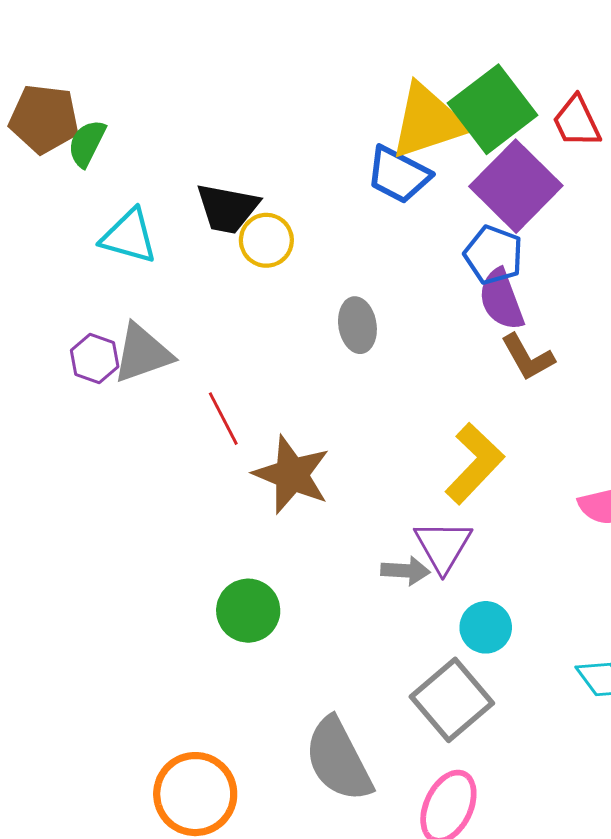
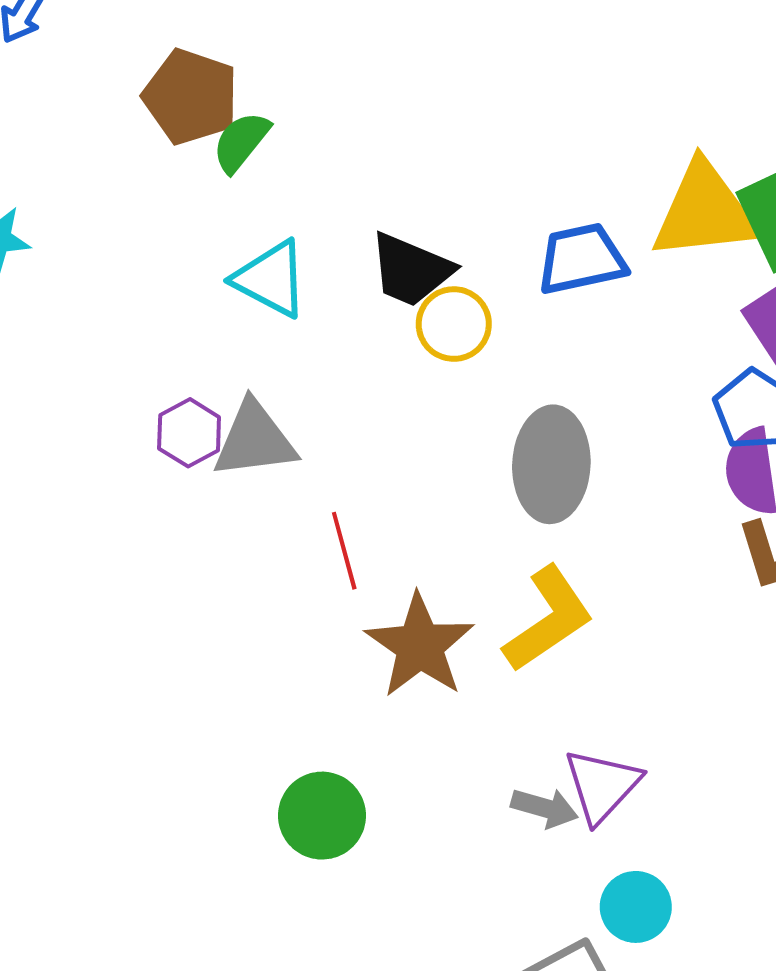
blue trapezoid: (398, 175) -> (582, 259), moved, turned 128
gray ellipse: (357, 325) -> (551, 464), size x1.5
yellow L-shape: (475, 463) -> (548, 619), moved

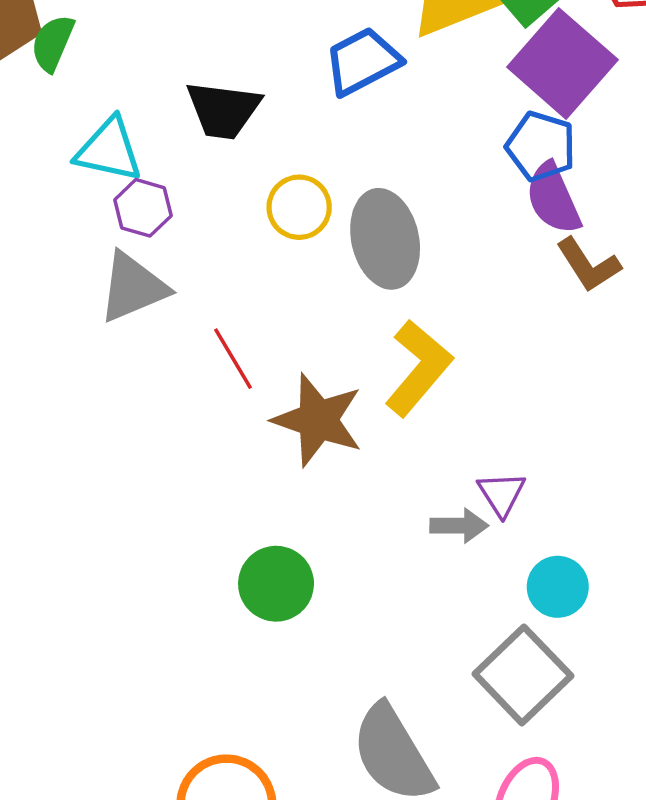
yellow circle: (454, 324) -> (299, 207), moved
purple hexagon: (189, 433) -> (143, 208), moved
purple triangle: (602, 785) -> (502, 494), size x0.7

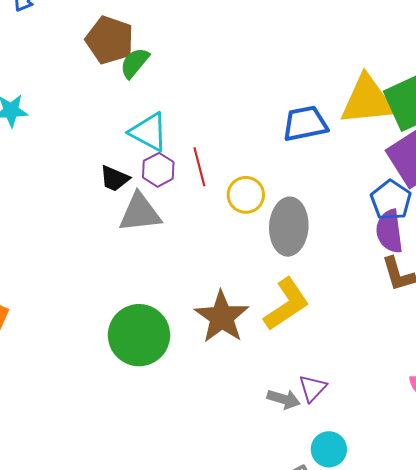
black trapezoid: (223, 110) -> (114, 179), moved, size x0.7
red line: (233, 359) -> (199, 167), moved
green circle: (276, 584) -> (139, 335), moved, size x1.4

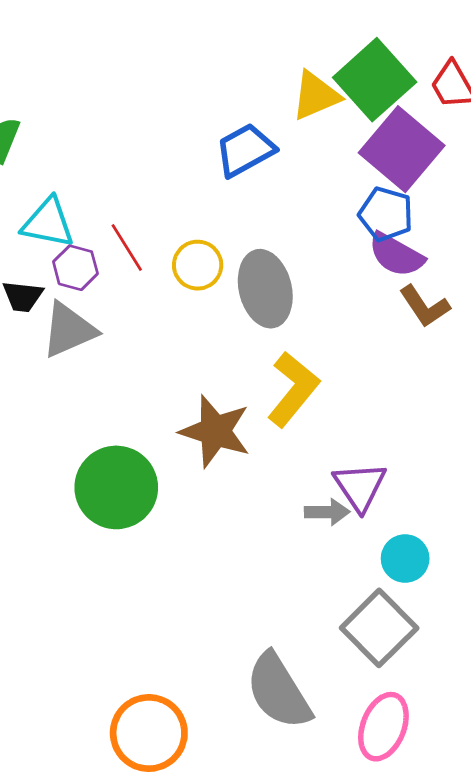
yellow triangle: (367, 100) -> (316, 96), size x0.7
purple semicircle: (389, 231) -> (396, 255), turned -36
purple triangle: (313, 388) -> (360, 486), size x1.4

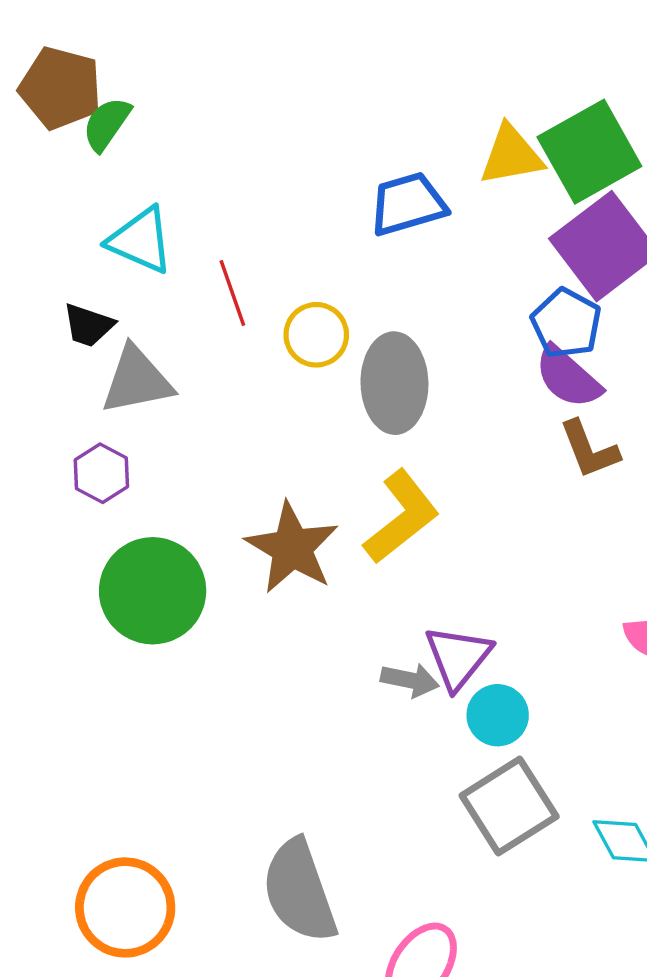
purple hexagon: (75, 268) -> (101, 473), moved
cyan circle: (405, 558) -> (498, 715), moved
gray square: (379, 628) -> (509, 806), moved

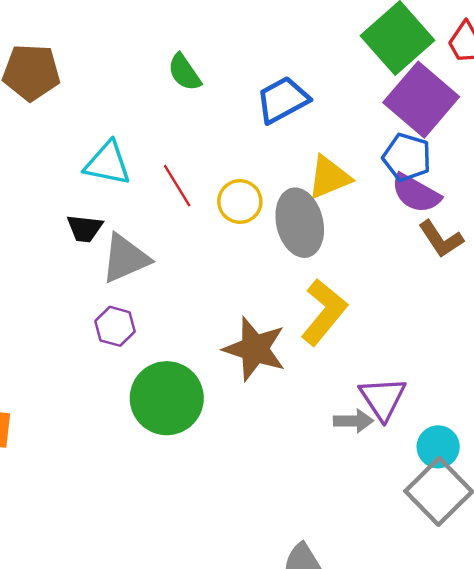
green semicircle: (107, 124) -> (184, 72), moved, turned -57
yellow triangle: (511, 155) -> (329, 177), moved
cyan circle: (498, 715) -> (438, 447), moved

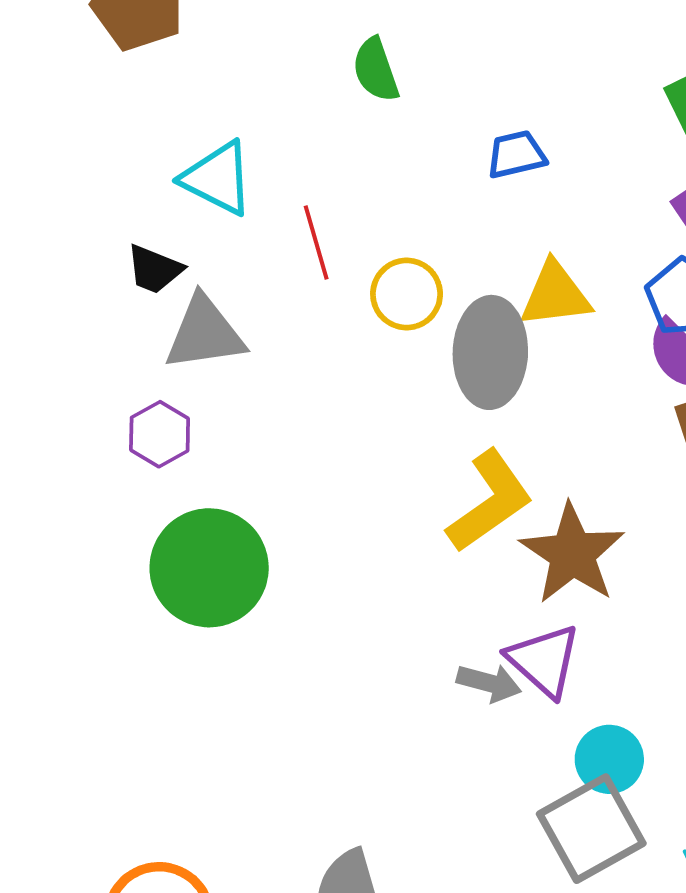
blue trapezoid: (283, 100) -> (516, 155), size x0.7
brown star: (255, 349) -> (572, 554), moved
purple triangle: (383, 398) -> (544, 661), turned -30

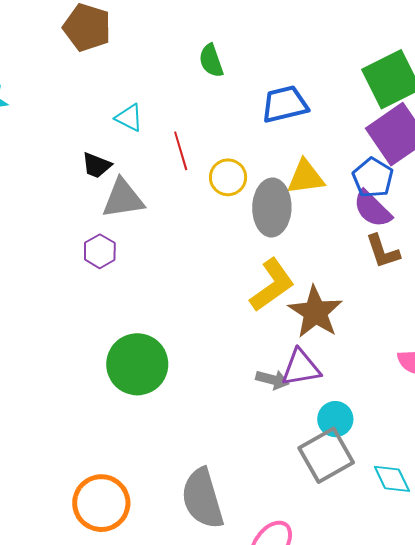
blue trapezoid: (516, 155) -> (285, 104), size x1.5
cyan triangle: (218, 178) -> (129, 118), size x0.7
green circle: (209, 568) -> (137, 364), moved
purple triangle: (544, 661) -> (301, 368), turned -51

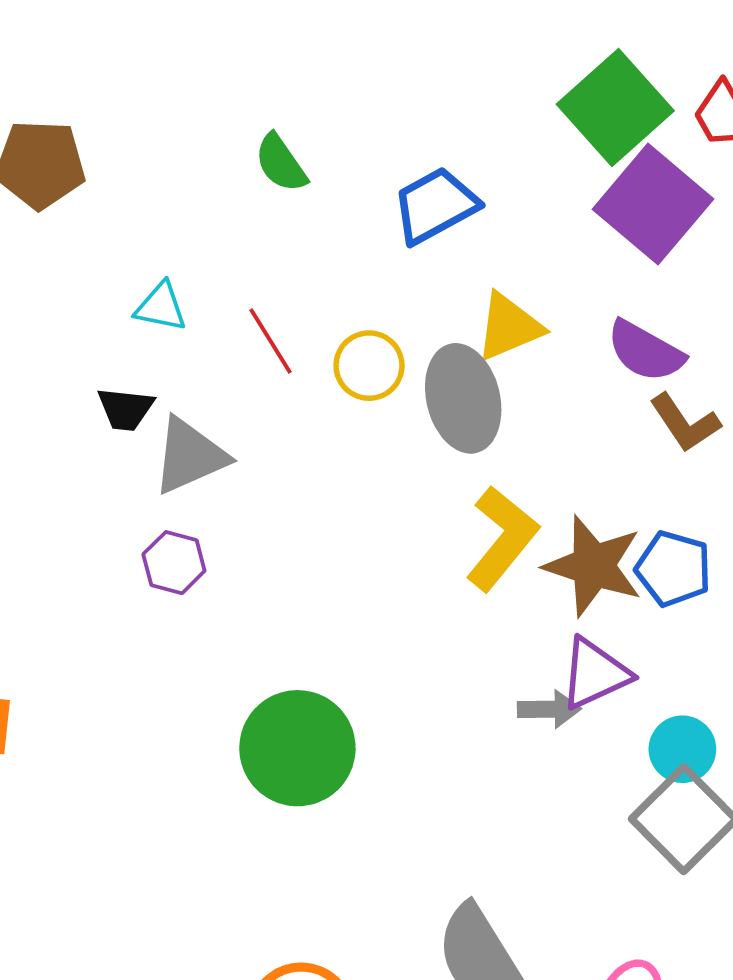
blue pentagon: (373, 178) -> (673, 569), moved

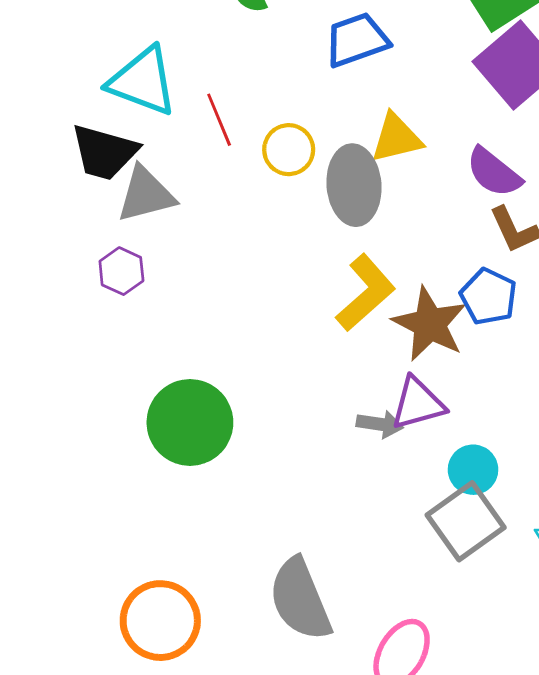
cyan triangle: (161, 307) -> (143, 81), size x1.8
black trapezoid: (126, 409) -> (104, 152), size x1.6
blue pentagon: (673, 569) -> (488, 297), moved

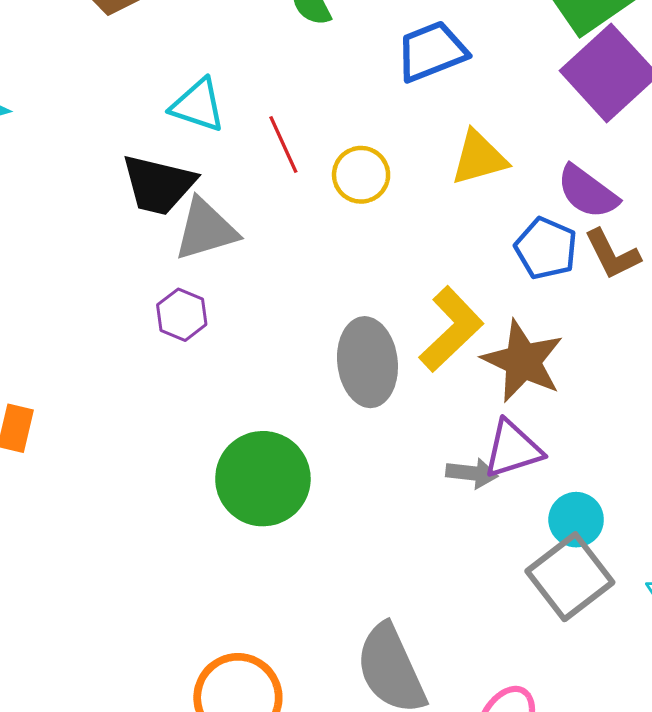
cyan triangle: (143, 81) -> (198, 105), size x0.7
gray ellipse: (354, 185) -> (367, 362), moved
blue pentagon: (488, 297) -> (546, 248), moved

